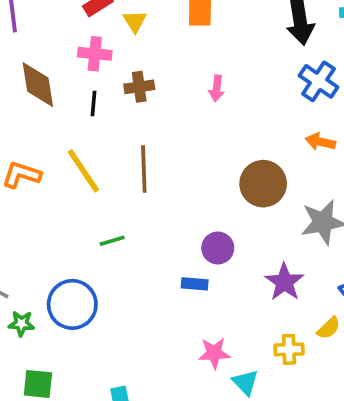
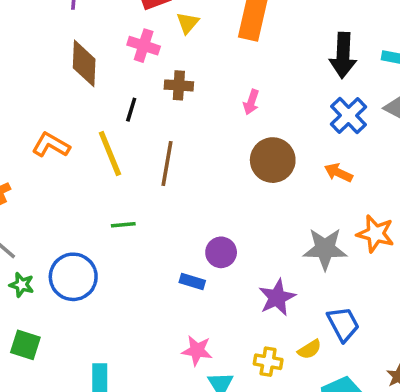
black line: (94, 103) -> (131, 110), moved
brown circle: (263, 184) -> (273, 160), moved

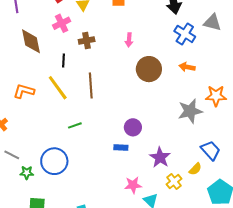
pink cross: (144, 46) -> (62, 23), turned -30
purple star: (277, 297) -> (160, 157), moved
yellow cross: (268, 362) -> (174, 182), turned -35

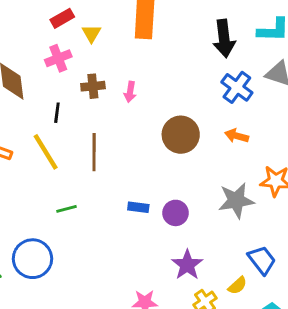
pink arrow: (129, 40) -> (130, 92), moved
purple circle: (133, 127) -> (176, 213), moved
blue rectangle: (121, 147) -> (138, 207), moved

